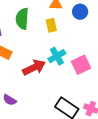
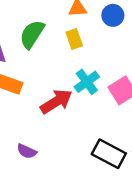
green semicircle: (22, 19) -> (32, 34), turned 35

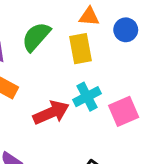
yellow rectangle: (74, 39) -> (81, 49), size x1.4

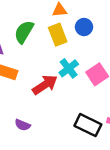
blue circle: (126, 30) -> (84, 27), moved

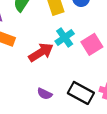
purple semicircle: (22, 125) -> (45, 94), moved

